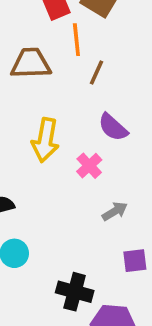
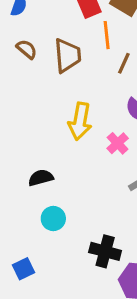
brown trapezoid: (31, 63) -> (67, 55), turned 87

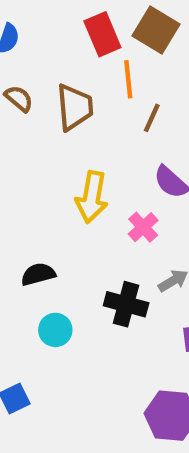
black cross: (105, 251) -> (126, 304), moved

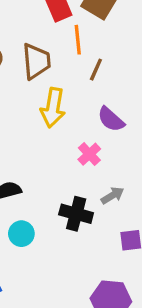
yellow arrow: (92, 197) -> (53, 108), moved

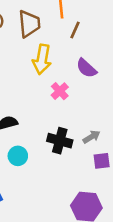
pink cross: (89, 154) -> (60, 91), moved
gray arrow: (113, 196) -> (92, 137), moved

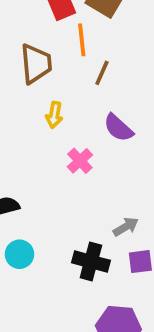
yellow arrow: (42, 59) -> (54, 115), size x0.6
black cross: (60, 141) -> (91, 262), moved

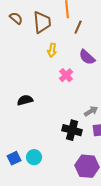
cyan circle: (19, 254) -> (34, 157), moved

